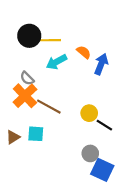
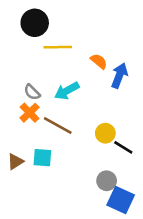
black circle: (29, 36) -> (35, 23), moved
cyan arrow: (56, 62) -> (67, 91), moved
orange cross: (25, 96) -> (30, 113), size x0.7

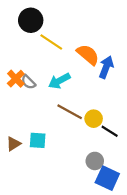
yellow line: (58, 47) -> (51, 42), turned 35
orange semicircle: (99, 61) -> (88, 55), size x1.5
orange cross: (30, 113) -> (16, 79), moved
brown line: (58, 126) -> (70, 112), moved

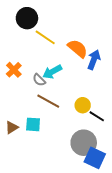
gray semicircle: (28, 82) -> (39, 80), moved
brown line: (70, 112) -> (48, 101), moved
gray circle: (95, 161) -> (84, 143), size x1.6

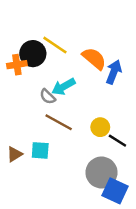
black circle: (27, 18) -> (33, 54), moved
orange cross: (14, 70) -> (17, 65), moved, turned 35

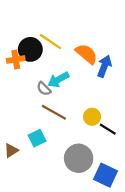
cyan square: (40, 150) -> (37, 138), turned -30
brown triangle: (14, 154) -> (11, 150), moved
gray circle: (101, 173) -> (79, 158), moved

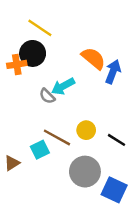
yellow line: (51, 42) -> (40, 28), moved
brown line: (54, 112) -> (57, 137), moved
yellow circle: (92, 117) -> (86, 130), moved

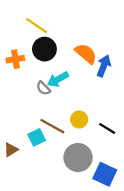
black circle: (33, 53) -> (44, 49), moved

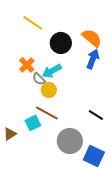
black circle: (44, 49) -> (61, 43), moved
orange semicircle: (86, 54) -> (92, 38), moved
orange cross: (15, 59) -> (27, 65), moved, turned -35
yellow circle: (79, 120) -> (49, 90), moved

